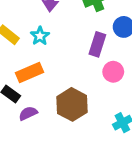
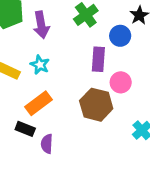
brown hexagon: (72, 104) -> (96, 105), moved
purple semicircle: (28, 113) -> (47, 144), turned -48

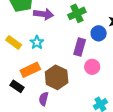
purple arrow: (41, 25) -> (44, 14), turned -84
brown hexagon: (96, 105) -> (57, 77), moved
purple semicircle: (47, 144) -> (44, 99), moved

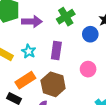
purple rectangle: (80, 47) -> (56, 50), moved

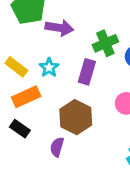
green cross: (66, 17) -> (105, 43), moved
orange rectangle: (25, 80) -> (26, 97), moved

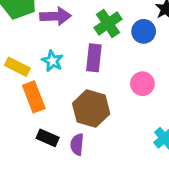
orange rectangle: (26, 97) -> (34, 97), turned -76
black rectangle: (20, 129) -> (48, 138), moved

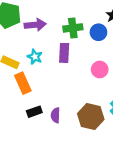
green cross: (108, 23) -> (73, 28), turned 30
brown hexagon: (91, 109) -> (91, 116), moved
black rectangle: (48, 138) -> (34, 112), turned -40

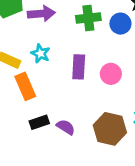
purple rectangle: (64, 53) -> (79, 67), moved
pink circle: (100, 69) -> (111, 74), moved
purple semicircle: (55, 115) -> (66, 127), turned 120

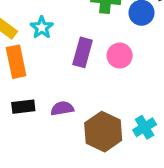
pink circle: (111, 74) -> (120, 56), moved
purple semicircle: (66, 127) -> (62, 108), moved, turned -54

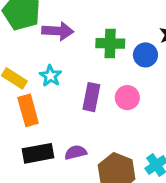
black rectangle: (23, 107) -> (38, 153), size x1.4

